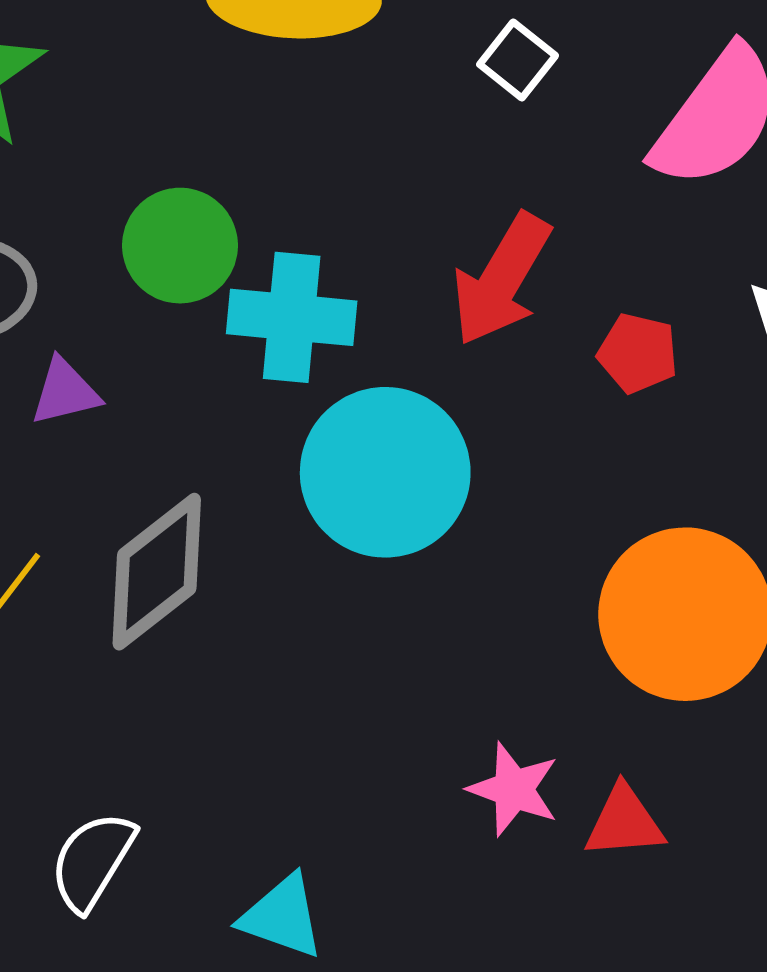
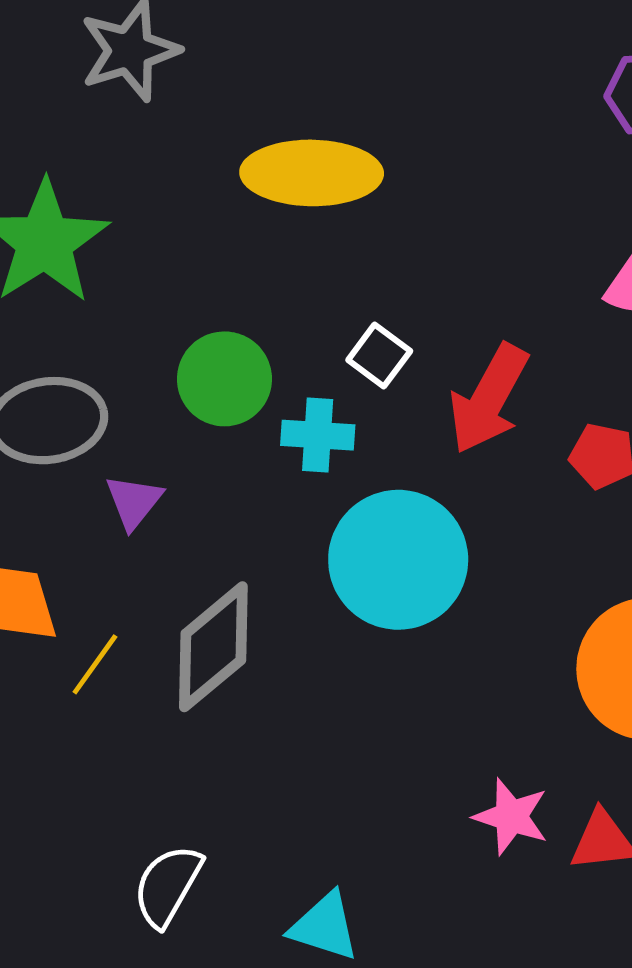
white square: (518, 60) -> (379, 355), moved
cyan cross: (292, 317) -> (318, 435), size x0.7
purple triangle: (65, 392) -> (134, 502), turned -36

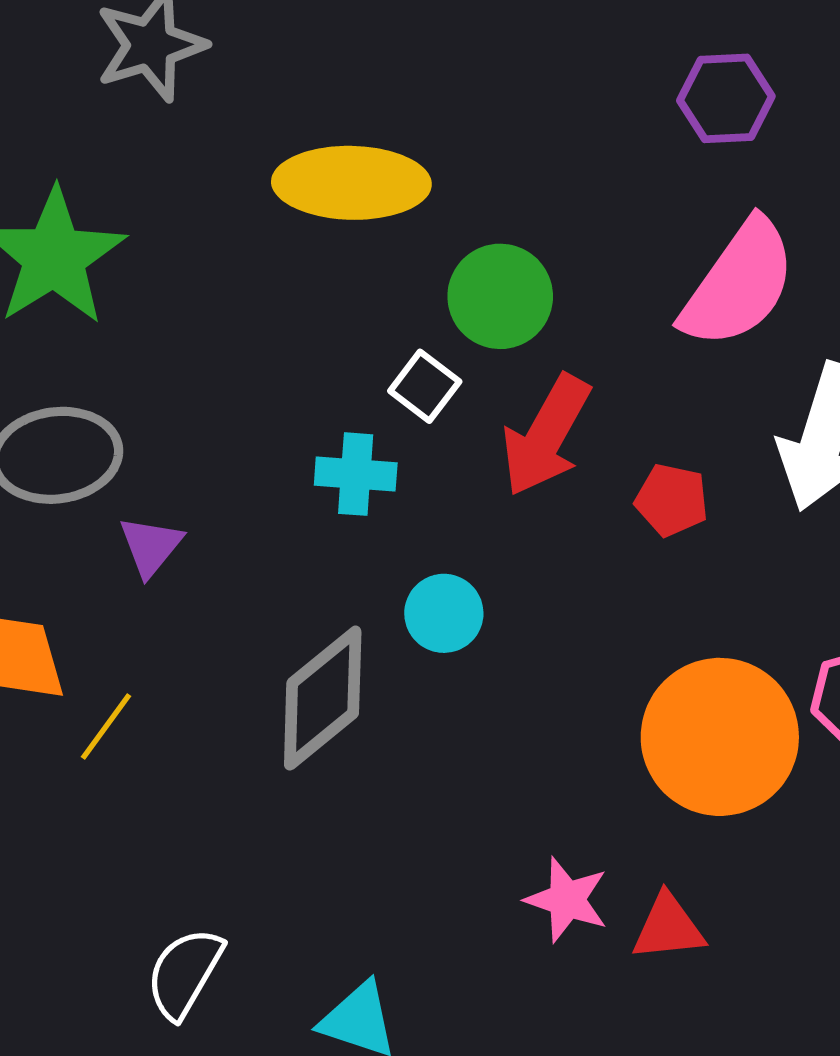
green circle: (224, 379) -> (500, 296), moved
cyan circle: (398, 560) -> (444, 613), size x0.5
gray diamond: (213, 647) -> (323, 698), moved

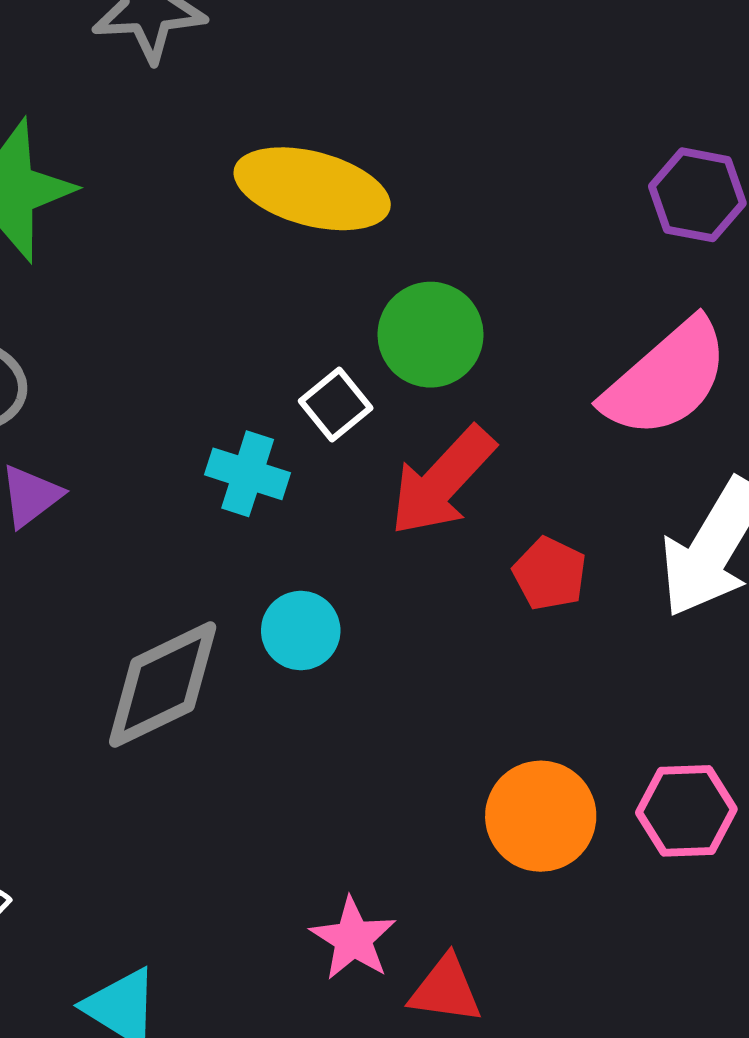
orange circle: (720, 737) -> (541, 816), size x0.7

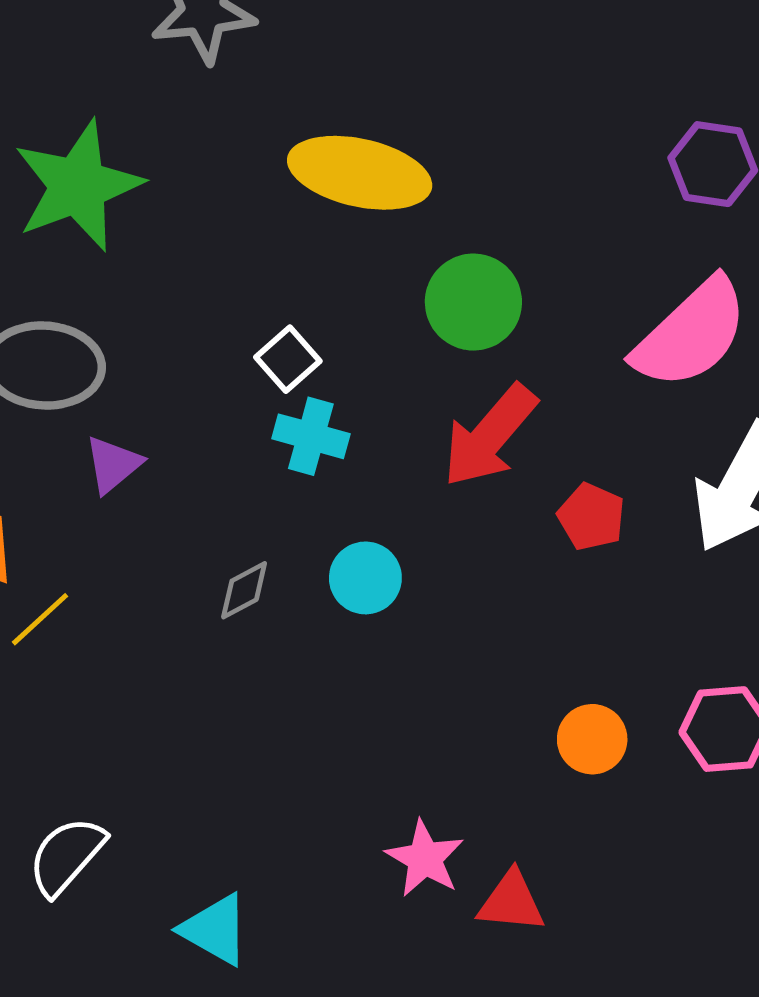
white square: (336, 404) -> (288, 359), moved
gray diamond: (163, 685) -> (244, 590), moved, size x0.5
orange circle: (541, 816) -> (592, 739), size x0.7

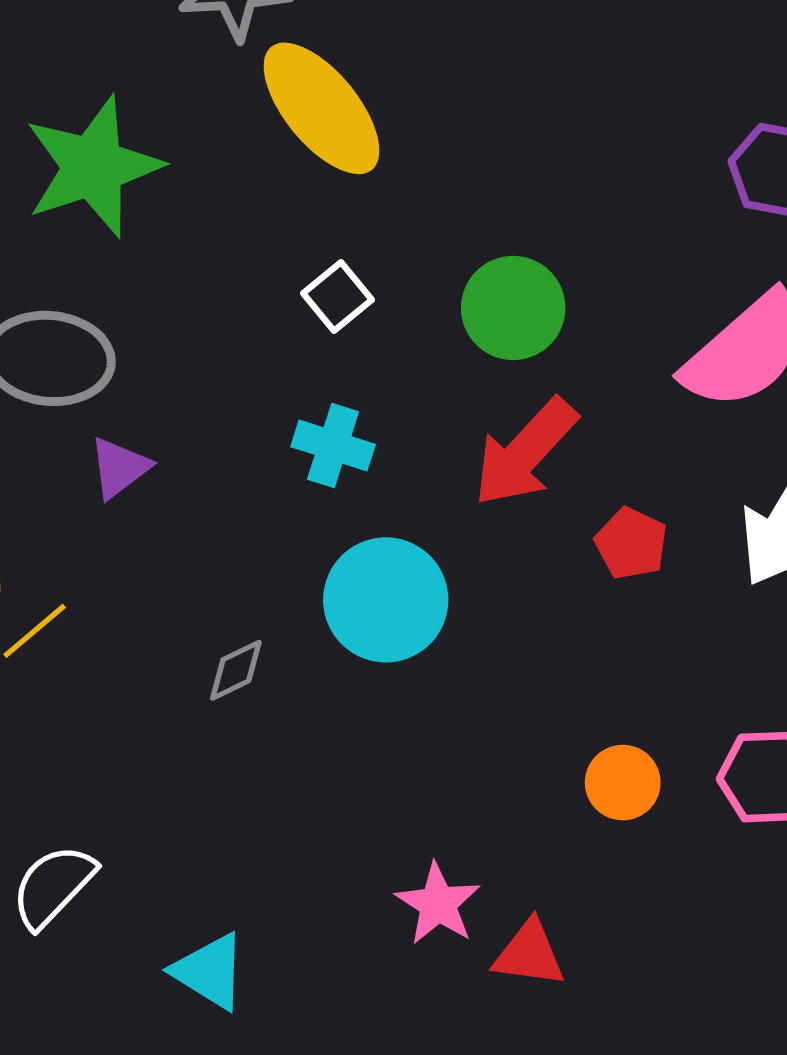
yellow ellipse: (360, 173) -> (322, 108), moved, turned 36
white square: (288, 359) -> (337, 297), moved
cyan circle: (365, 578) -> (386, 600), size x1.6
gray diamond: (244, 590) -> (236, 670), moved

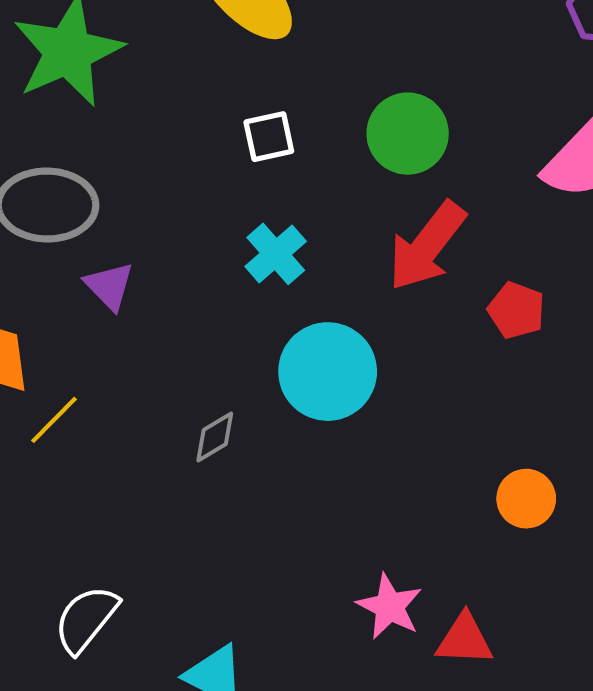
white square: (337, 297) -> (269, 137), turned 32
cyan cross: (333, 446) -> (276, 254), turned 36
purple triangle: (119, 468) -> (109, 286), turned -32

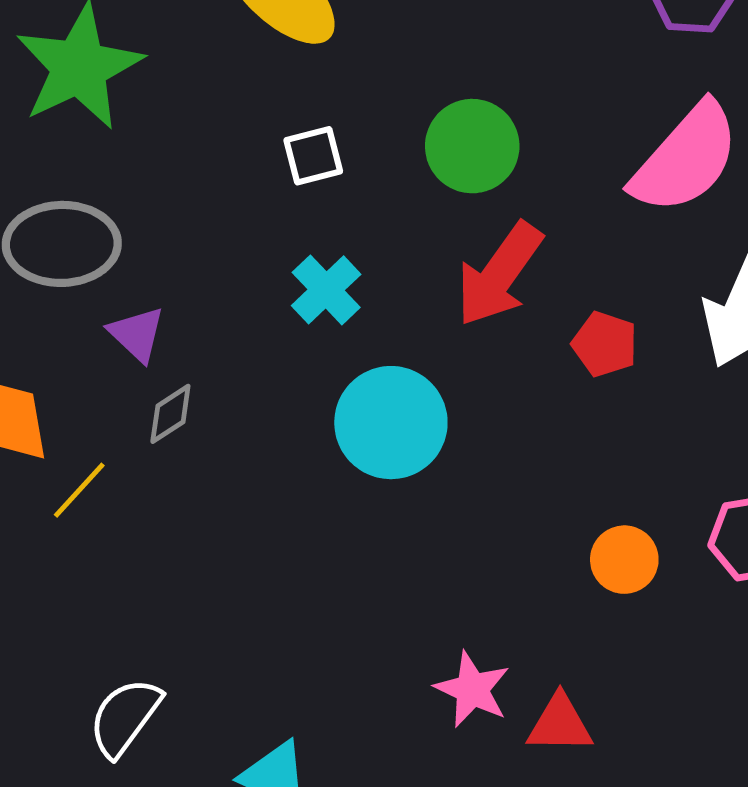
gray diamond: (215, 437) -> (170, 414), moved

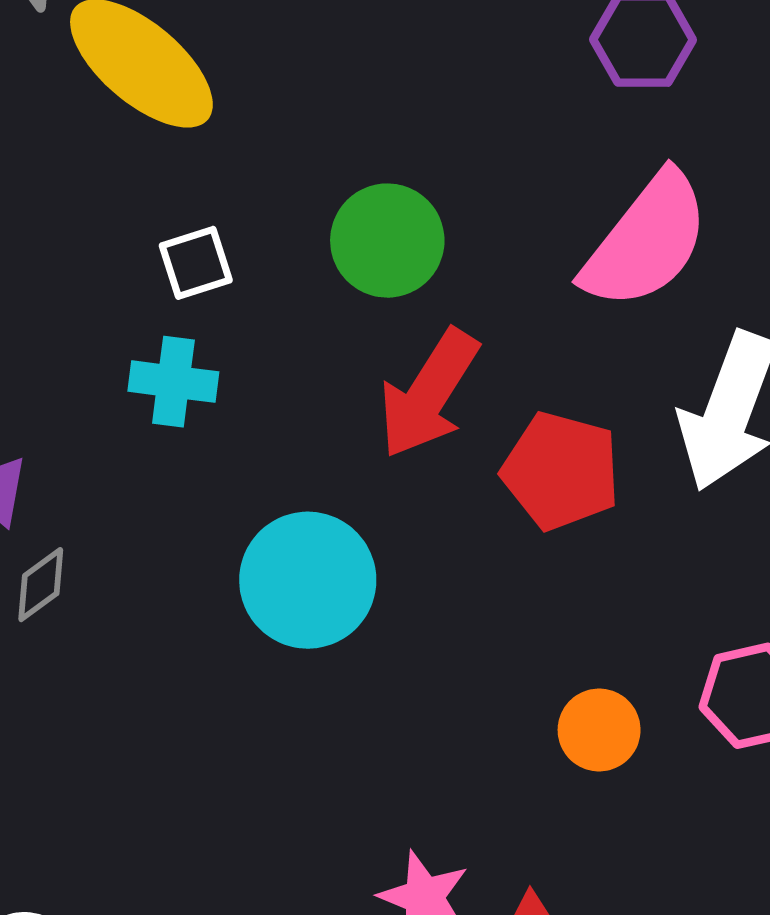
cyan cross: (326, 290) -> (173, 382), moved, turned -36
red pentagon: (605, 344) -> (561, 471), size x1.5

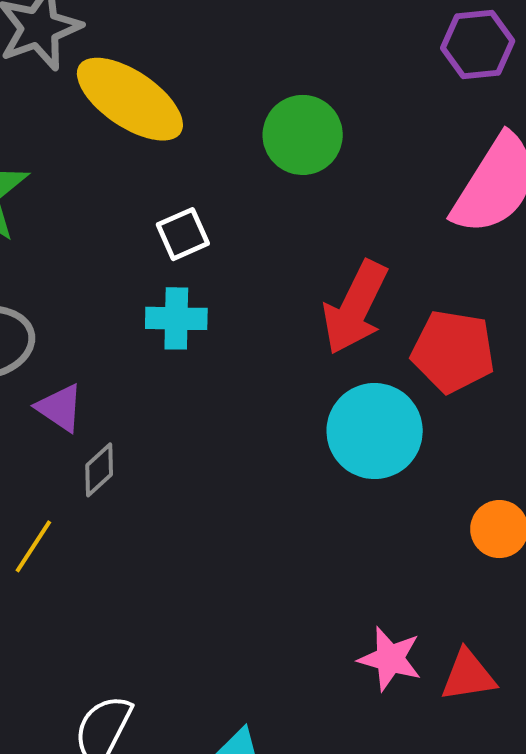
green circle: (387, 241) -> (303, 135), moved
cyan circle: (308, 580) -> (375, 431), moved

